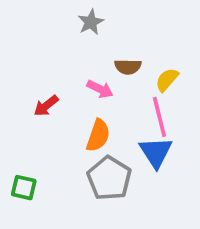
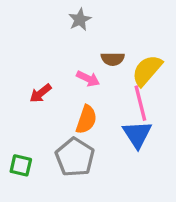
yellow semicircle: (167, 80) -> (147, 70), size x1.5
gray pentagon: (109, 178) -> (75, 157), moved

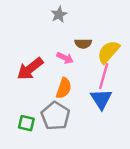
red arrow: (40, 93) -> (30, 69), size x1.6
pink line: (140, 103) -> (104, 76), turned 30
green square: (21, 165) -> (26, 123), moved

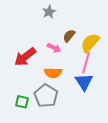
brown semicircle: (83, 43) -> (69, 36), turned 128
orange semicircle: (64, 88) -> (53, 73), turned 72

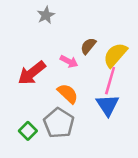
gray star: (49, 12) -> (46, 15), moved
orange semicircle: (53, 73) -> (68, 94), turned -138
green square: (22, 102) -> (28, 131), turned 32

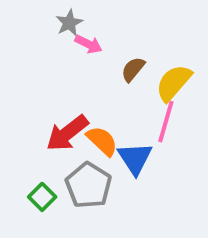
pink arrow: (69, 61) -> (89, 44), moved
red arrow: (32, 73) -> (67, 133), moved
blue triangle: (108, 105) -> (135, 158), moved

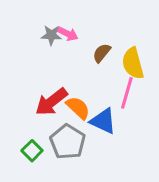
gray star: (69, 23) -> (51, 35), moved, turned 30
yellow semicircle: (174, 83) -> (133, 63), turned -56
blue triangle: (135, 158) -> (103, 121), turned -32

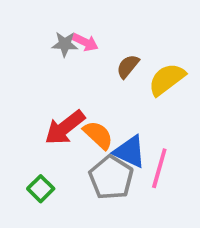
yellow semicircle: (133, 63) -> (167, 79), turned 68
pink line: (127, 93) -> (159, 168), moved
gray pentagon: (68, 142) -> (111, 178), moved

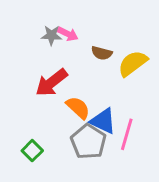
brown semicircle: (128, 66) -> (102, 53), turned -114
red arrow: (65, 128) -> (51, 83), moved

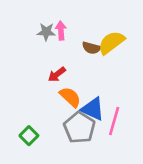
pink arrow: (68, 34) -> (61, 31), turned -120
yellow semicircle: (133, 63) -> (111, 42), moved
red arrow: (51, 83) -> (57, 74), moved, size x0.6

